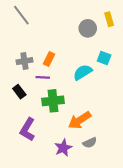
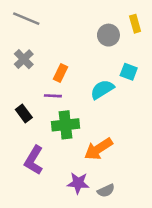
gray line: (21, 15) -> (26, 19), turned -30
gray cross: (24, 61) -> (24, 59), moved, turned -35
gray semicircle: (90, 143) -> (106, 191), moved
purple star: (63, 148) -> (78, 183), turned 30

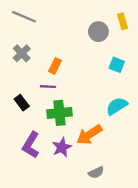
cyan semicircle: (102, 89) -> (117, 106), moved
purple star: (78, 183) -> (62, 147), moved, turned -30

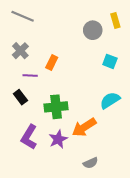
purple line: (48, 87) -> (30, 76), moved

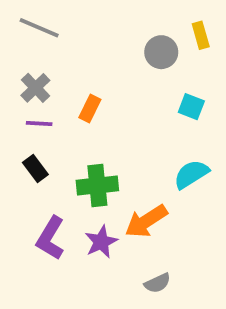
purple line: (30, 76) -> (39, 124), moved

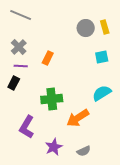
yellow rectangle: (201, 35) -> (105, 27), moved
cyan square: (191, 107) -> (102, 57), turned -32
black rectangle: (35, 169) -> (14, 83), moved, turned 64
purple star: (101, 242) -> (54, 147), moved

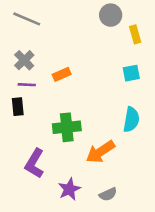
gray circle: (86, 28) -> (111, 15), moved
orange rectangle: (48, 58) -> (62, 74), turned 40
black rectangle: (14, 83) -> (18, 107), turned -32
cyan semicircle: (102, 93) -> (131, 120), turned 132

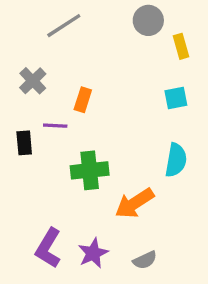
gray line: (27, 19) -> (64, 26), moved, turned -56
orange rectangle: (62, 74) -> (83, 100), turned -48
purple line: (27, 85) -> (55, 126), moved
purple L-shape: (35, 163) -> (48, 248), moved

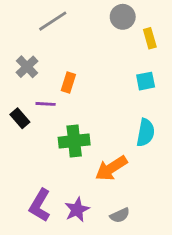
black rectangle: (24, 143) -> (20, 118), turned -36

